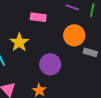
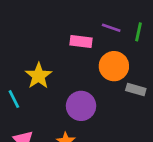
pink rectangle: (38, 17) -> (81, 41), moved

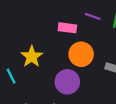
orange circle: (114, 66) -> (81, 54), moved

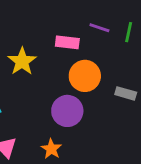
yellow star: (32, 57) -> (22, 61), moved

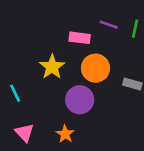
yellow star: (22, 61) -> (52, 67), moved

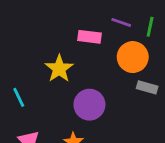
orange circle: (96, 68) -> (133, 57), moved

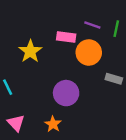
orange circle: (133, 57) -> (89, 52), moved
yellow star: (59, 69) -> (30, 51), moved

